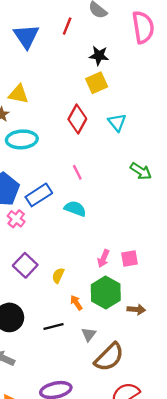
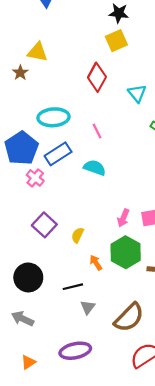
cyan triangle: (117, 122) -> (137, 93), moved
cyan ellipse: (22, 139) -> (53, 117), moved
gray triangle: (89, 334) -> (88, 307), moved

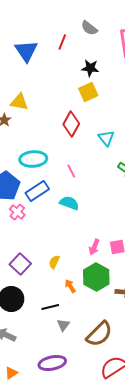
purple square: (44, 225) -> (20, 264), moved

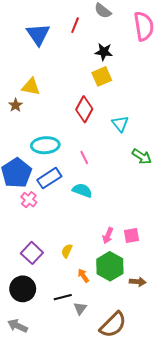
gray triangle: (63, 325) -> (80, 308), moved

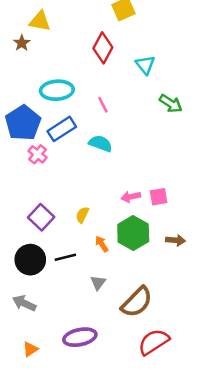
pink arrow: (108, 236) -> (131, 197), turned 56
brown arrow: (138, 282) -> (176, 240), moved
black line: (63, 297) -> (65, 257), moved

